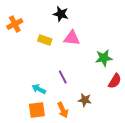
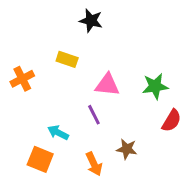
orange cross: (15, 24) -> (22, 79), moved
pink triangle: (72, 38) -> (107, 85), moved
orange square: (37, 110) -> (40, 159), moved, turned 30

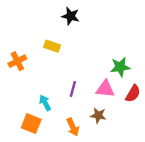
pink triangle: (107, 85) -> (105, 89), moved
purple line: (94, 115) -> (73, 89), turned 42
cyan arrow: (58, 133) -> (45, 103), turned 35

